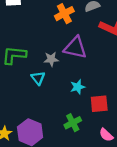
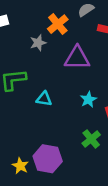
gray star: (51, 59) -> (38, 43), moved
cyan triangle: (38, 78) -> (44, 99), turned -32

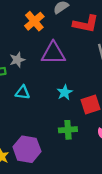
gray star: (38, 43) -> (17, 60), moved
green cross: (91, 139) -> (68, 130), turned 36

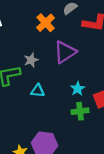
purple triangle: (53, 53) -> (65, 52), turned -30
green cross: (68, 130) -> (80, 111), moved

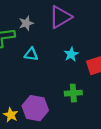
green cross: (80, 111) -> (73, 93), moved

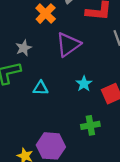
gray star: (26, 23) -> (24, 48), moved

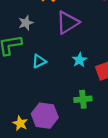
cyan triangle: (41, 88) -> (39, 61), turned -32

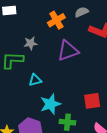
cyan star: (80, 60) -> (50, 104), moved, size x1.5

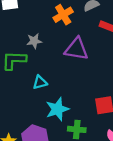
purple triangle: (68, 51) -> (76, 49), turned 30

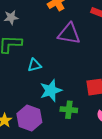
gray star: (34, 41) -> (11, 17), moved

